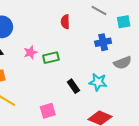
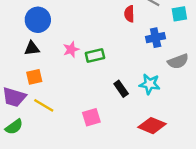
red semicircle: (65, 22) -> (129, 14), moved

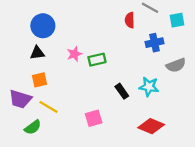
green semicircle: (14, 127) -> (33, 127), moved

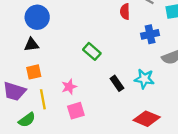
pink star: (74, 54) -> (69, 87), moved
green rectangle: (97, 60) -> (92, 51), turned 54
yellow line: (48, 107) -> (43, 99), turned 48
pink square: (94, 118) -> (76, 111), moved

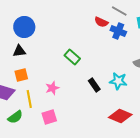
red semicircle: (125, 12) -> (101, 22), turned -64
blue cross: (150, 34) -> (118, 31), moved, turned 35
pink square: (76, 111) -> (49, 117), moved

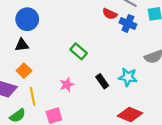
orange square: (21, 75) -> (24, 71), turned -32
pink star: (52, 88) -> (67, 85), moved

